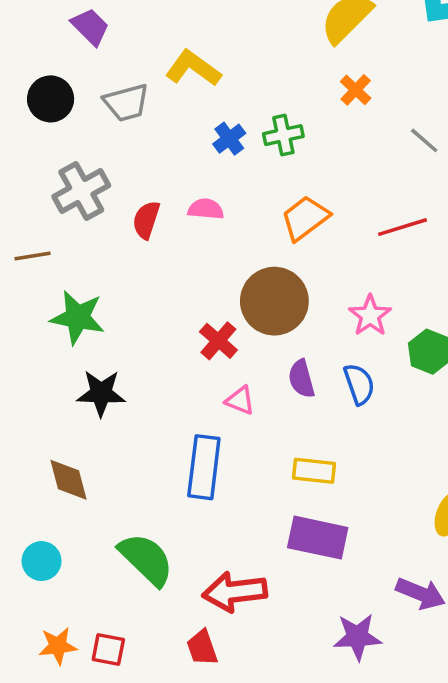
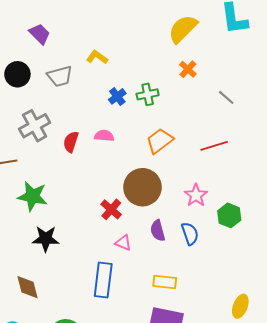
yellow L-shape: (193, 68) -> (97, 57), size x0.7

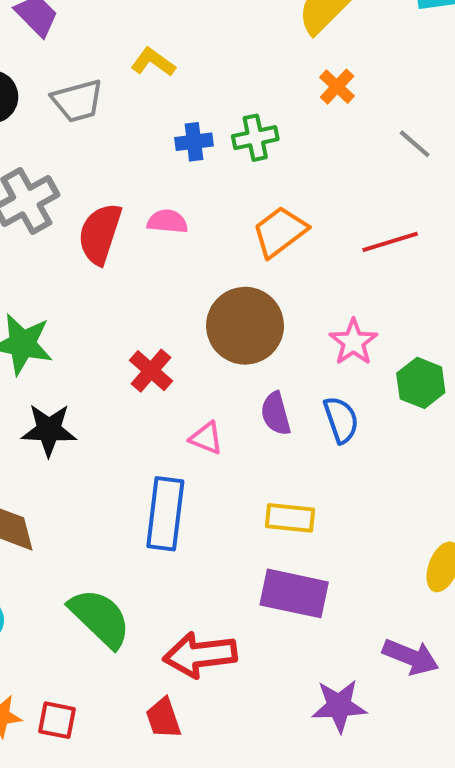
blue cross: (117, 96) -> (194, 142), turned 30
red semicircle: (71, 142) -> (100, 234), size x1.4
red cross: (111, 209) -> (151, 371), moved

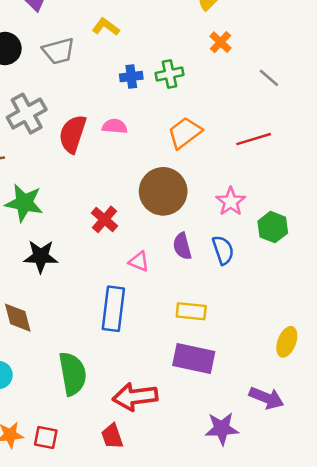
green semicircle: (100, 618) -> (73, 374), turned 36

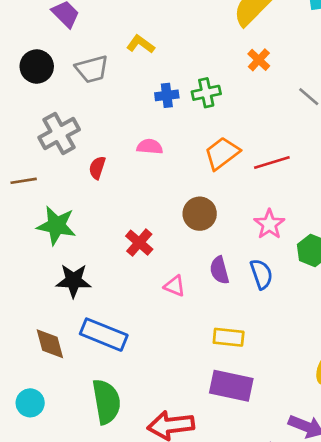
red semicircle: (73, 134) -> (97, 168), moved, size x0.6
red line: (254, 139) -> (272, 162), moved
brown circle: (163, 191) -> (200, 214), size x0.7
blue rectangle: (113, 309) -> (104, 335), moved, turned -75

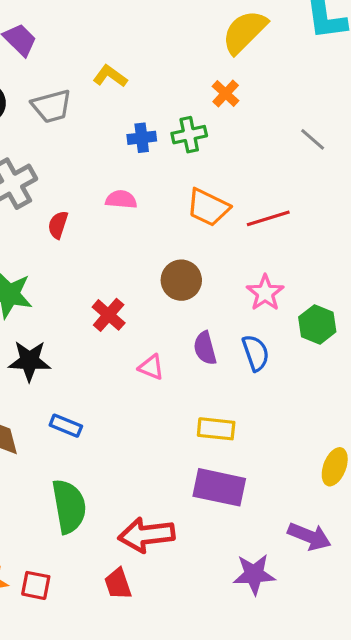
orange cross: (259, 60) -> (226, 94), moved
orange trapezoid: (222, 153) -> (208, 207), turned -117
blue rectangle: (104, 335) -> (66, 426), size x0.6

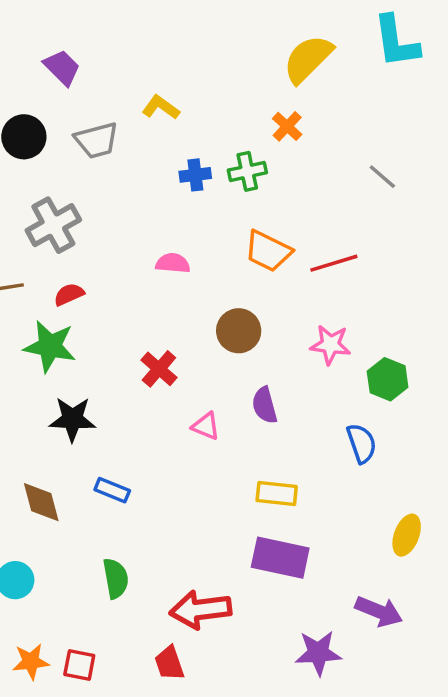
pink semicircle: (121, 199) -> (173, 263), moved
red semicircle: (58, 225) -> (69, 294), moved, turned 48
pink star: (265, 293) -> (330, 345), turned -30
blue semicircle: (256, 353) -> (362, 443), moved
green semicircle: (69, 506) -> (116, 578), size x0.7

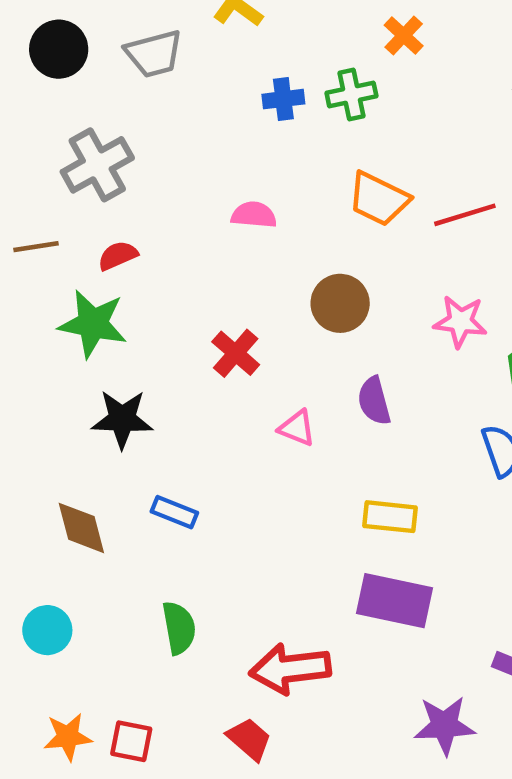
red trapezoid: (169, 663) -> (249, 739), turned 150

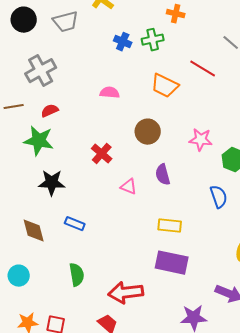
orange cross: (404, 36) -> (176, 14), turned -30
blue cross: (283, 99) -> (123, 42), turned 30
red line: (465, 215) -> (203, 69), moved, turned 48

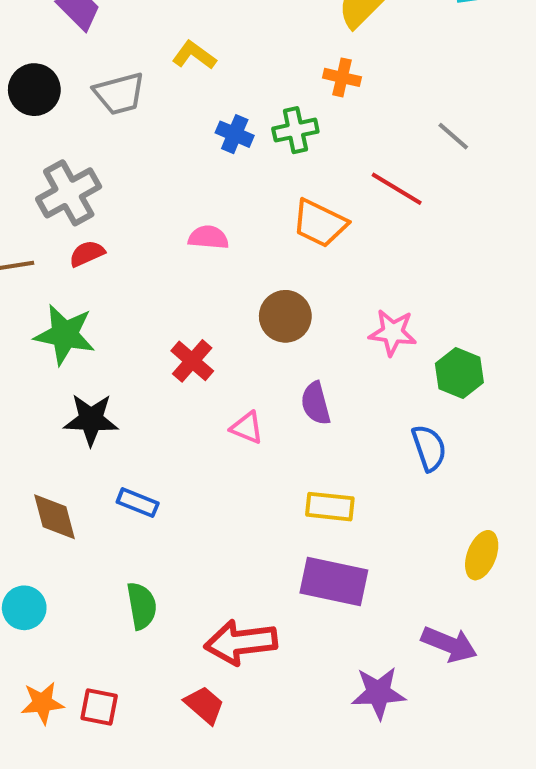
red semicircle: (50, 111) -> (87, 254), moved

